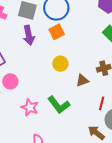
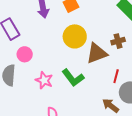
yellow circle: (60, 64) -> (75, 36), size x1.5
brown triangle: (82, 80) -> (97, 53), size x1.6

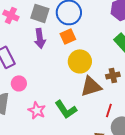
yellow circle: (75, 36) -> (80, 61), moved

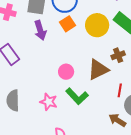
yellow circle: (80, 61) -> (97, 25), moved
pink circle: (19, 83) -> (66, 72), moved

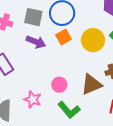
purple arrow: (40, 30) -> (36, 42), turned -54
pink star: (49, 102) -> (33, 99), moved

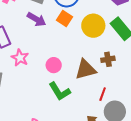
orange square: (63, 37) -> (65, 19), turned -35
pink star: (33, 99) -> (20, 58), moved

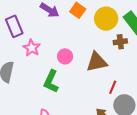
brown cross: (108, 59) -> (120, 42), moved
green L-shape: (60, 91) -> (51, 81), moved, turned 55

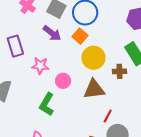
yellow circle: (106, 19) -> (93, 58), moved
pink star: (32, 48) -> (40, 66), moved, turned -30

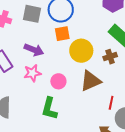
purple arrow: (52, 33) -> (34, 50), moved
orange square: (80, 36) -> (62, 34), turned -35

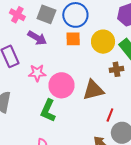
purple arrow: (34, 50) -> (37, 38), moved
yellow circle: (81, 51) -> (103, 42), moved
pink circle: (58, 81) -> (61, 85), size x1.6

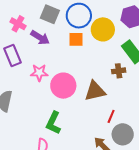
pink cross: (17, 15) -> (18, 24), moved
yellow circle: (103, 42) -> (103, 29), moved
green L-shape: (48, 111) -> (53, 123), moved

